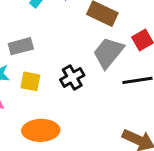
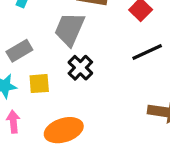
gray trapezoid: (108, 53) -> (70, 29), moved

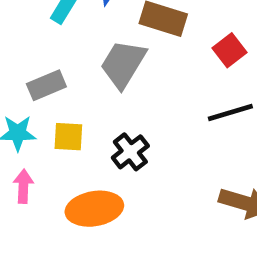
black cross: (80, 68) -> (130, 152), moved

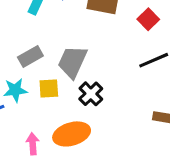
gray trapezoid: (123, 64) -> (72, 62), moved
pink arrow: (23, 186) -> (33, 144), moved

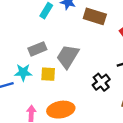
black cross: (91, 94) -> (101, 82), moved

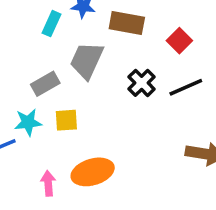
gray trapezoid: (68, 56) -> (87, 60), moved
black cross: (101, 82) -> (142, 83), moved

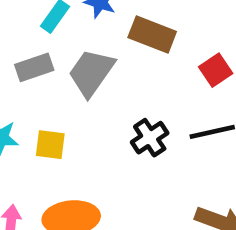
black cross: (142, 83) -> (150, 138), moved
gray rectangle: (45, 84) -> (34, 67), moved

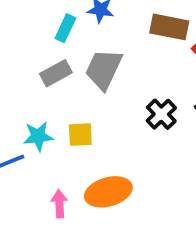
brown rectangle: (152, 34) -> (169, 27), moved

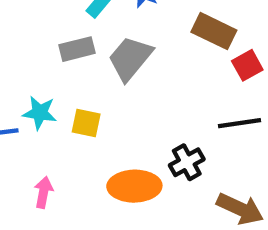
black cross: (161, 114) -> (187, 162), moved
orange ellipse: (108, 192) -> (134, 186), moved

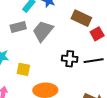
yellow square: (86, 123) -> (23, 69), moved
black cross: (187, 162) -> (70, 59), moved, turned 35

